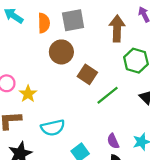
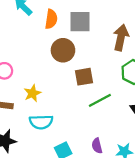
brown square: (87, 74) -> (84, 77), turned 36
yellow star: (28, 94) -> (32, 93), moved

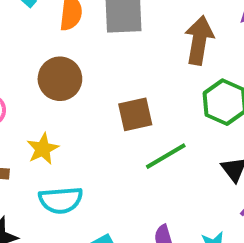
brown circle: (63, 50) -> (60, 79), moved

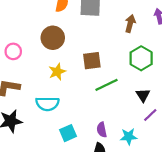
brown arrow: (199, 40) -> (130, 24), size x0.7
yellow star: (43, 149) -> (57, 72), moved

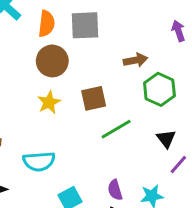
brown arrow: (130, 24) -> (135, 60), moved, turned 70
brown circle: (53, 38) -> (52, 61), moved
yellow star: (57, 72) -> (49, 102), moved

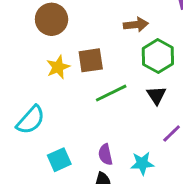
yellow star: (49, 102) -> (58, 67), moved
black triangle: (166, 139) -> (156, 95), moved
cyan semicircle: (39, 161) -> (31, 120), turned -48

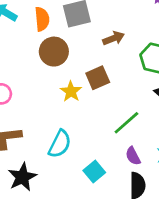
brown arrow: (136, 25) -> (114, 38), moved
green line: (111, 93) -> (126, 123), moved

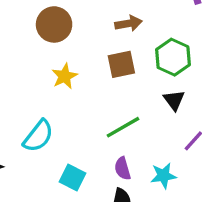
brown square: (98, 78) -> (121, 64), moved
cyan square: (94, 172) -> (72, 177), turned -35

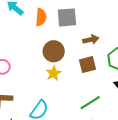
brown circle: (54, 24) -> (54, 51), moved

